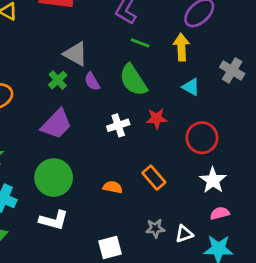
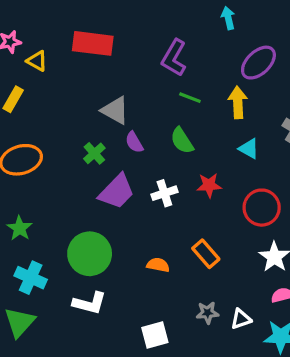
green cross: (58, 80) -> (94, 153), moved
green semicircle: (133, 80) -> (182, 141), size x0.7
purple trapezoid: (56, 124) -> (117, 192), moved

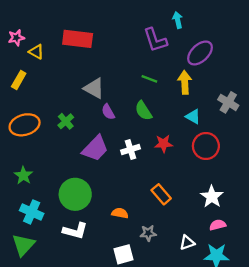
purple L-shape: (174, 58) -> (155, 40), moved, turned -48
green cross: (94, 153) -> (66, 121), moved
red circle: (262, 208) -> (206, 146), moved
orange semicircle: (158, 265) -> (120, 213), moved
gray star: (207, 313) -> (148, 233), moved

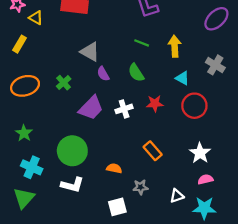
purple ellipse: (200, 53) -> (216, 19), moved

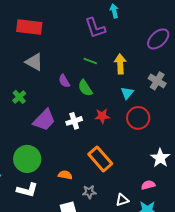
gray triangle: (90, 52) -> (34, 62), moved
purple semicircle: (103, 74) -> (64, 81), moved
cyan triangle: (182, 78) -> (127, 93), turned 40
orange rectangle: (153, 151) -> (100, 159), size x1.4
white star: (200, 153) -> (160, 158), moved

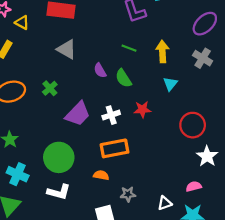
gray cross: (157, 81) -> (203, 58), moved
red circle: (138, 118) -> (193, 125), moved
orange rectangle: (100, 159) -> (115, 148), moved, turned -60

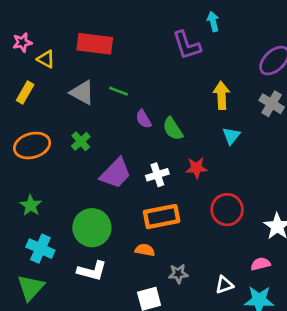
green line: (129, 48) -> (118, 91), moved
gray triangle: (67, 49) -> (82, 93), moved
red circle: (193, 125) -> (227, 210), moved

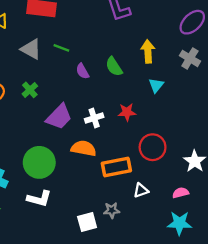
green semicircle: (173, 129) -> (114, 67), moved
orange rectangle: (162, 217) -> (116, 167), moved
orange semicircle: (145, 250) -> (84, 148), moved, size x1.5
gray star: (178, 274) -> (112, 210), moved
white triangle: (224, 285) -> (141, 190), moved

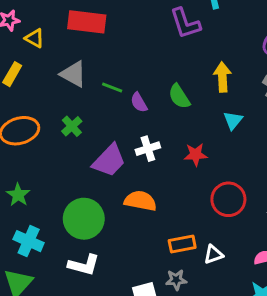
green line: (61, 48) -> (112, 87), moved
white cross: (94, 118) -> (148, 149), moved
orange rectangle: (116, 167) -> (182, 244), moved, size x0.7

